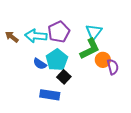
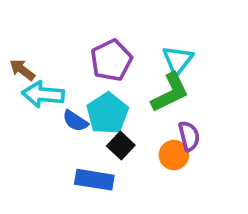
cyan arrow: (36, 36) -> (43, 94), moved
orange circle: (103, 60) -> (174, 155), moved
purple semicircle: (113, 67) -> (189, 136), moved

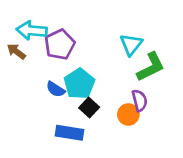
purple pentagon: (111, 60) -> (60, 44), moved
green L-shape: (170, 92) -> (151, 67), moved
cyan arrow: (43, 94) -> (32, 30), moved

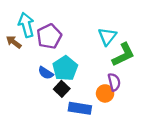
cyan arrow: (32, 30) -> (26, 25), turned 70
black square: (89, 107) -> (62, 89), moved
blue rectangle: (70, 133) -> (80, 108), moved

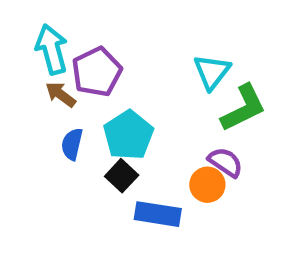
brown arrow: (14, 42) -> (61, 94), moved
blue semicircle: (46, 73) -> (72, 144), moved, turned 70
purple semicircle: (114, 82) -> (225, 162), turned -42

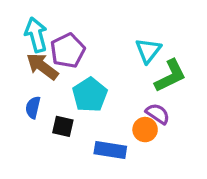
brown arrow: (61, 94) -> (42, 66), size x1.5
blue semicircle: (72, 144) -> (33, 107), moved
black square: (122, 176) -> (63, 126), moved, turned -30

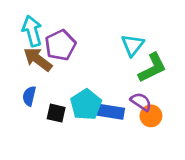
cyan pentagon: (90, 95) -> (86, 105), moved
orange circle: (145, 130) -> (151, 116), moved
blue rectangle: (110, 150) -> (110, 112), moved

